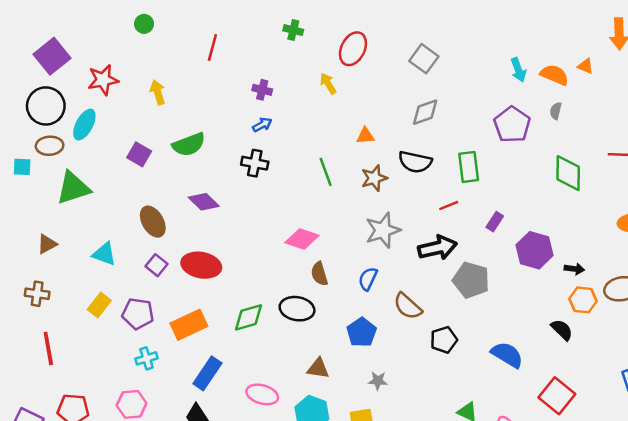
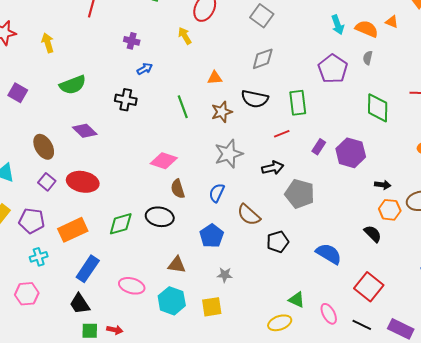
blue arrow: (262, 125) -> (145, 69), moved
purple square: (139, 154) -> (18, 93), moved
black arrow: (438, 248) -> (273, 168), size x0.7
purple hexagon: (535, 250) -> (351, 153), moved

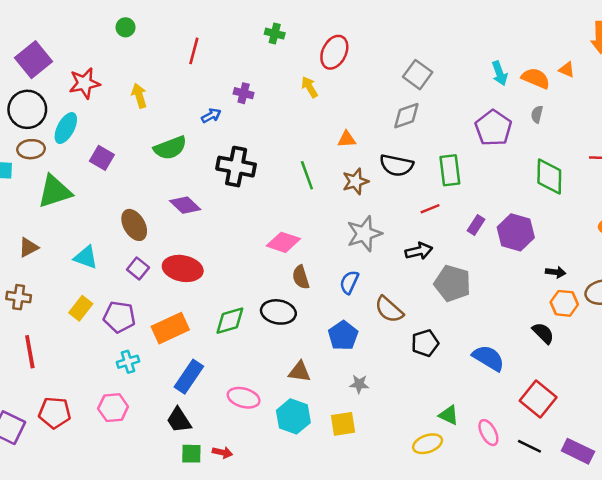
gray square: (262, 16) -> (418, 75), moved
blue arrow: (145, 69) -> (211, 116), moved
black cross: (126, 100) -> (236, 167), size x1.4

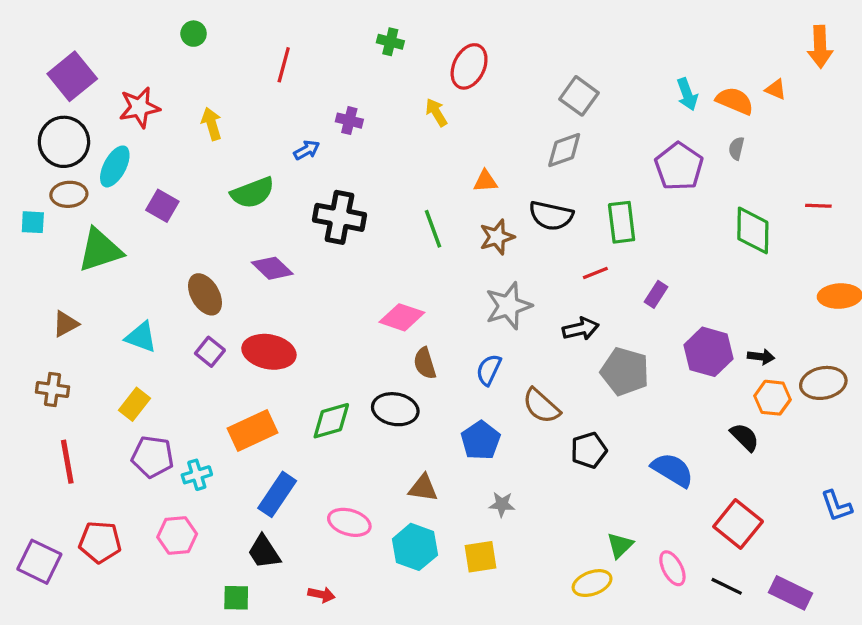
purple hexagon: (516, 232) -> (709, 352), moved
purple pentagon: (119, 317) -> (153, 457), moved
green triangle: (449, 415) -> (620, 545), turned 50
green square: (191, 454) -> (236, 598), moved

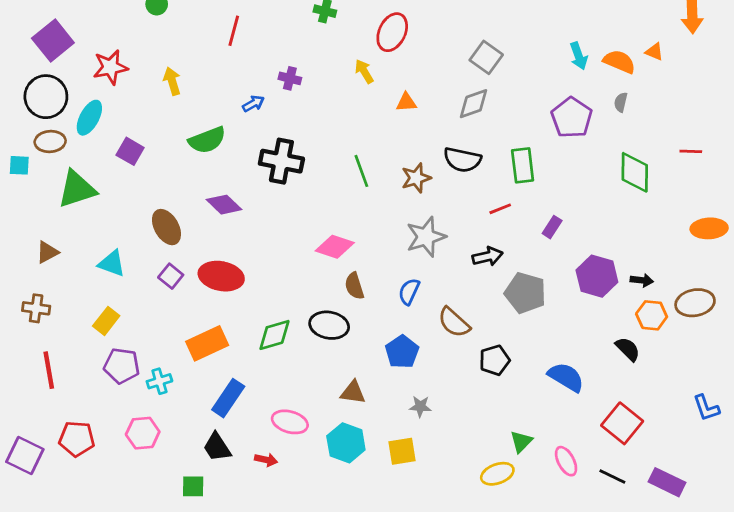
orange triangle: (485, 181) -> (406, 102), moved
red arrow: (321, 595) -> (266, 460), moved

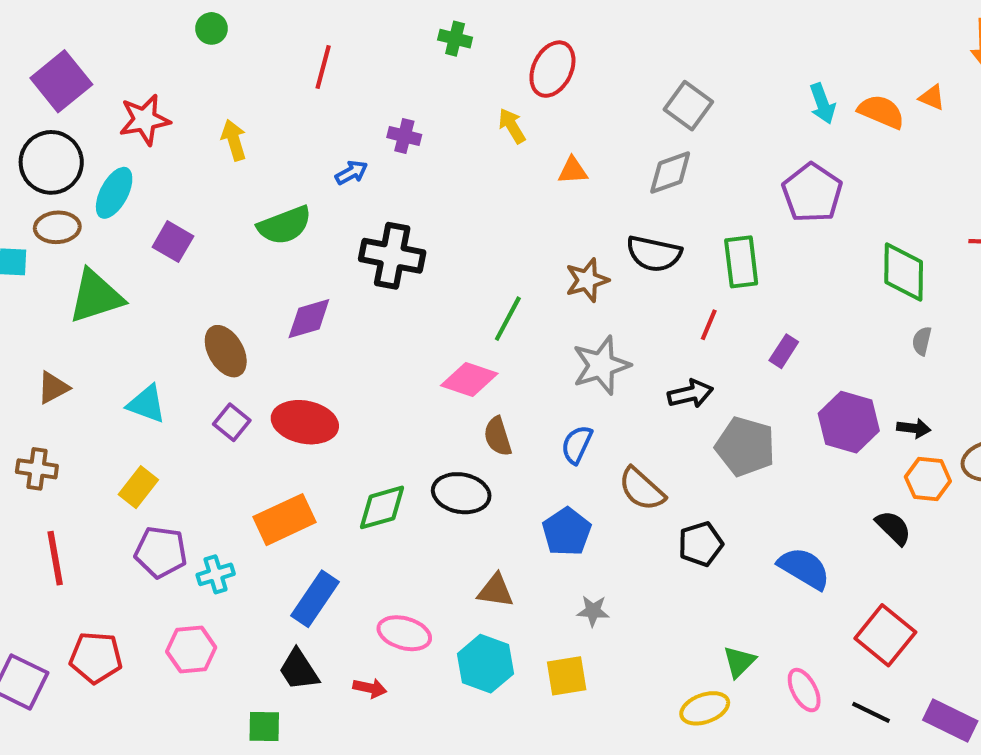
gray semicircle: (621, 102) -> (922, 341), moved
green line: (361, 171) -> (508, 319), moved, turned 48
purple diamond: (224, 205) -> (309, 319), turned -60
red line: (500, 209) -> (709, 325), turned -45

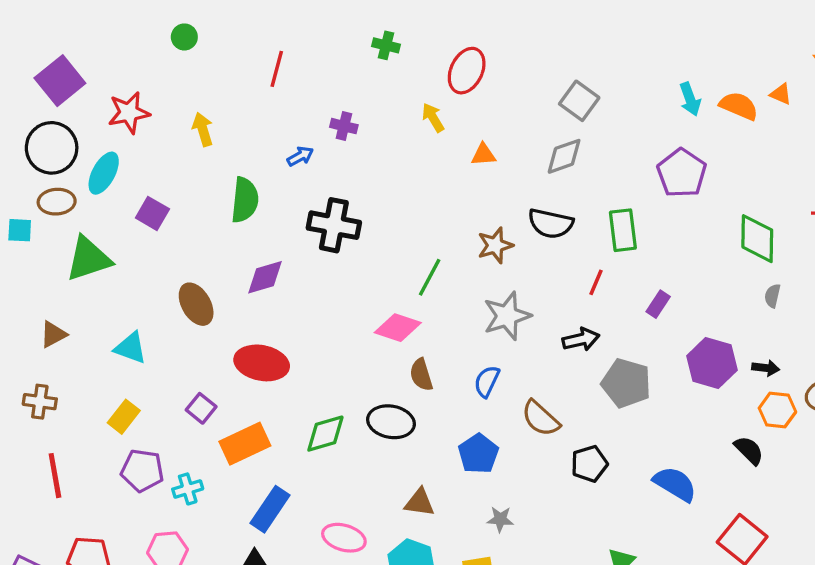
green semicircle: (285, 225) -> (245, 200), turned -63
purple square: (232, 422) -> (201, 408), moved

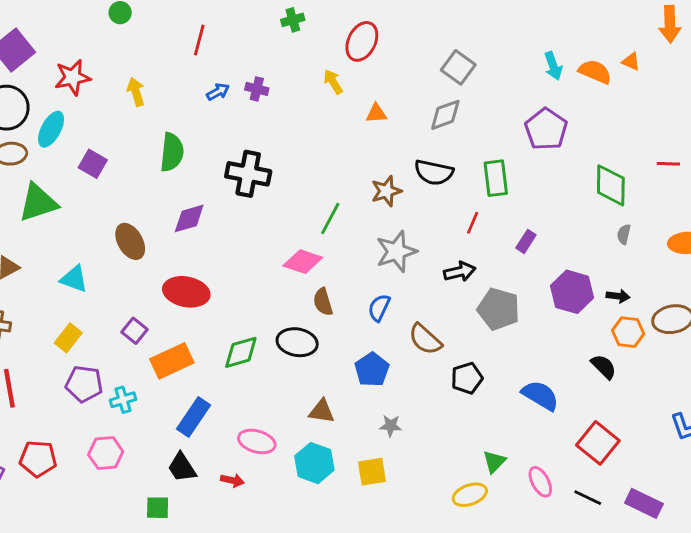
green cross: (386, 45) -> (293, 20), turned -30
blue arrow: (300, 156) -> (218, 92), moved

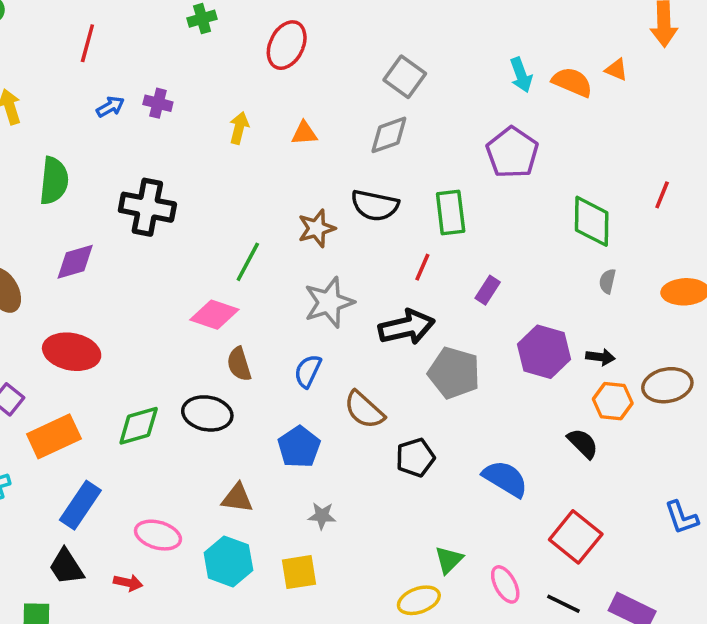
yellow arrow: (333, 82) -> (239, 128), moved, turned 45
red line: (668, 164) -> (662, 195), turned -70
black arrow: (460, 272) -> (407, 327), size x1.4

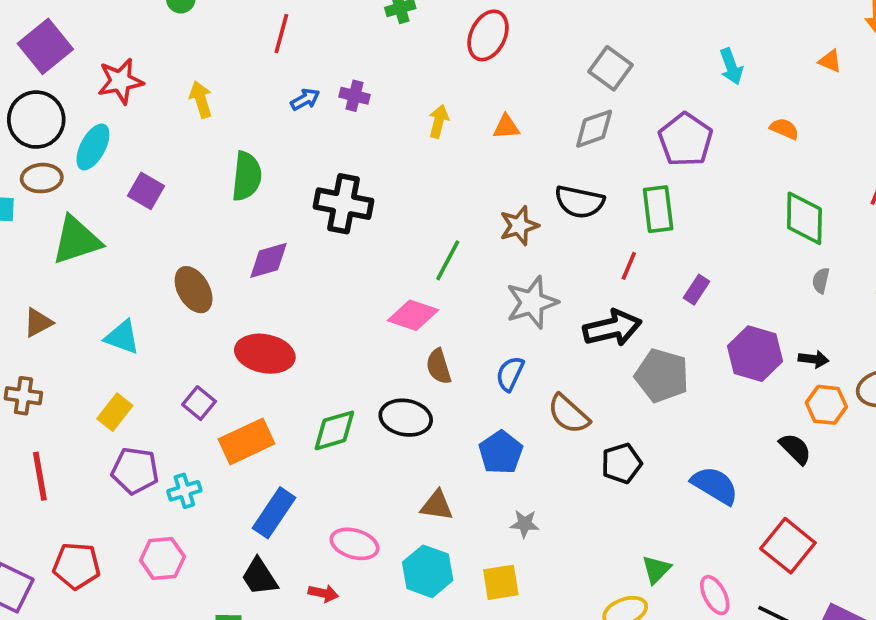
orange semicircle: (572, 82) -> (784, 129), moved, size x0.7
purple pentagon: (512, 153) -> (686, 140), moved

